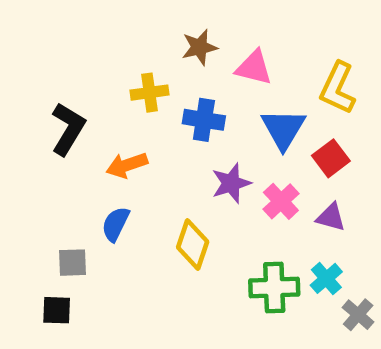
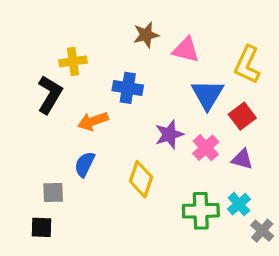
yellow cross: (150, 93) -> (73, 61), moved
blue cross: (204, 120) -> (128, 88), moved

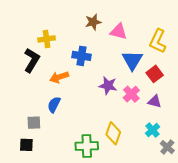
purple star: (169, 134) -> (108, 86), turned 30
yellow diamond: (141, 179) -> (113, 133), moved
green cross: (201, 211) -> (87, 146), moved

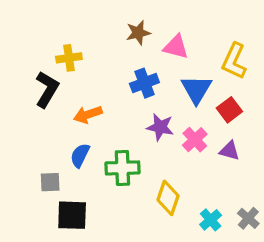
blue cross: (82, 56) -> (144, 83), moved, turned -30
cyan cross: (152, 130) -> (211, 220), moved
black square: (26, 145) -> (72, 215), moved, size x1.5
green cross: (87, 146) -> (122, 168), moved

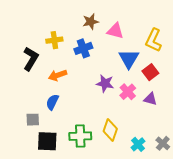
yellow cross: (69, 58) -> (54, 40), moved
blue cross: (144, 83) -> (83, 48), moved
green cross: (122, 168) -> (80, 136), moved

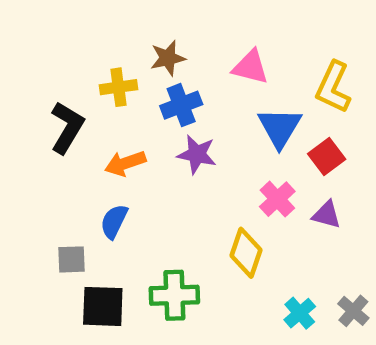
brown star: (91, 22) -> (168, 58), moved
purple star: (105, 83) -> (197, 154), moved
yellow diamond: (110, 130) -> (246, 253), moved

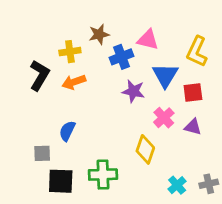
blue cross: (181, 105) -> (121, 57), moved
purple star: (197, 154) -> (133, 91), moved
red square: (327, 157) -> (193, 93), turned 30
orange arrow: (125, 163) -> (74, 82), moved
gray cross: (353, 311) -> (209, 184), turned 36

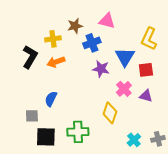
pink triangle: (148, 40) -> (107, 21), moved

